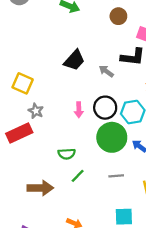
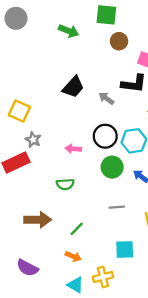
pink arrow: (79, 110) -> (73, 149), moved, turned 96
green circle: (112, 137) -> (112, 167), size x0.7
green line: (78, 176) -> (77, 229), moved

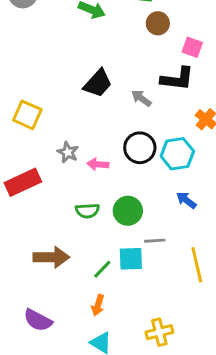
gray star: (33, 140) -> (68, 152), moved
green circle: (112, 167) -> (128, 211), moved
cyan square: (125, 249) -> (131, 259), moved
orange arrow: (73, 256) -> (98, 305), turned 84
yellow cross: (103, 277) -> (159, 332), moved

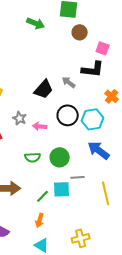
black trapezoid: (98, 83) -> (44, 89), moved
blue arrow: (186, 200) -> (99, 150), size x1.6

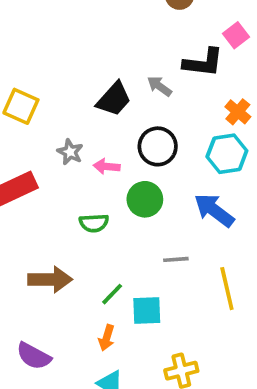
pink square: (103, 48) -> (236, 35), moved, turned 32
cyan hexagon: (93, 119) -> (227, 154), moved
green circle: (60, 157) -> (145, 199), moved
cyan square: (62, 189) -> (147, 310), moved

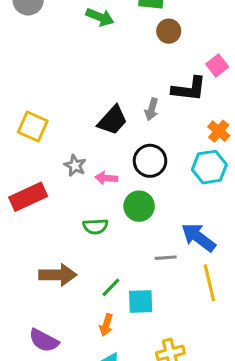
gray arrow: (159, 86) -> (152, 109), turned -110
blue arrow: (214, 210) -> (198, 237), moved

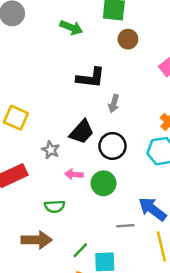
black L-shape: (189, 89) -> (91, 78), moved
black trapezoid: (113, 120) -> (82, 132), moved
pink arrow: (106, 178) -> (74, 174), moved
green semicircle: (95, 226) -> (55, 206), moved

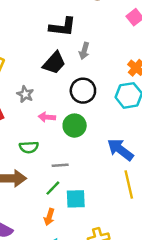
black trapezoid: (82, 132) -> (54, 63), moved
gray line: (125, 226) -> (60, 165), moved

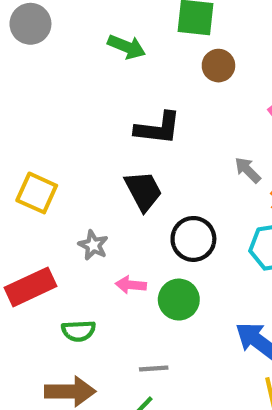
gray arrow: (84, 51) -> (248, 170), moved, turned 119
black trapezoid: (54, 63) -> (143, 191), turned -70
green semicircle: (29, 147) -> (79, 331), moved

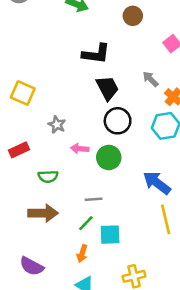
black trapezoid: (143, 191) -> (107, 88), moved
red rectangle: (30, 287) -> (19, 150), size x0.7

